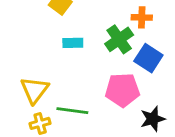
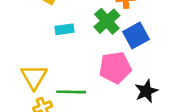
blue square: (148, 58) -> (136, 35), turned 35

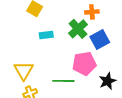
green line: (71, 92) -> (63, 81), moved

